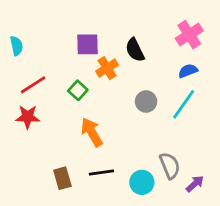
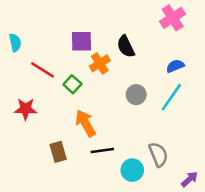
pink cross: (189, 35) -> (173, 18), moved
red line: (33, 85) -> (42, 70), moved, turned 65
black line: (101, 173) -> (102, 151), moved
brown rectangle: (62, 178) -> (58, 152), moved
purple arrow: (195, 184) -> (190, 179), moved

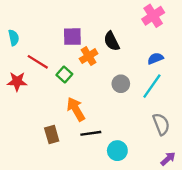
red star: (26, 109) -> (17, 81), moved
gray semicircle: (158, 154) -> (161, 124), moved

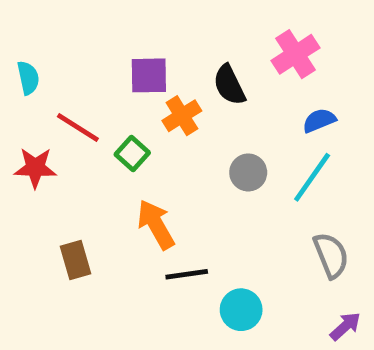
pink cross: (153, 16) -> (296, 54), moved
brown rectangle: (52, 134) -> (75, 260), moved

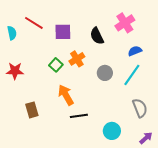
orange cross: (182, 116) -> (77, 59), moved
red line: (78, 128) -> (34, 23), moved
cyan circle: (241, 310) -> (112, 131), moved

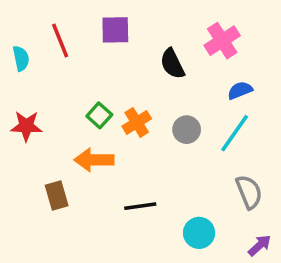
red line: (34, 23) -> (60, 41), turned 36
purple square: (63, 32) -> (115, 30), moved
orange cross: (77, 59) -> (137, 122), moved
orange arrow: (66, 95) -> (94, 160), moved, turned -60

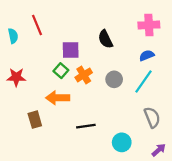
purple square: (115, 30) -> (71, 50), moved
pink cross: (222, 41) -> (149, 25), moved, turned 30

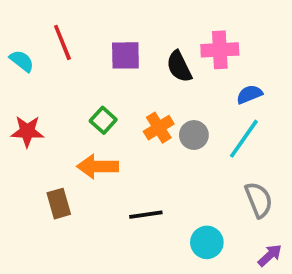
pink cross: (149, 25) -> (220, 50), moved
cyan semicircle: (13, 36) -> (22, 61), turned -40
purple square: (71, 50) -> (125, 55), moved
orange cross: (84, 75) -> (159, 128), moved

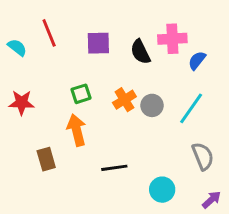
blue semicircle: (249, 94) -> (197, 60), moved, turned -30
green square: (103, 120) -> (81, 94), turned 30
orange arrow: (98, 166) -> (77, 130), turned 76

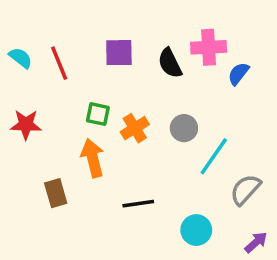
red line: (49, 33) -> (59, 63), moved
green square: (81, 94) -> (98, 114), turned 30
orange cross: (124, 100) -> (135, 128), moved
cyan line: (191, 108) -> (214, 156), moved
gray semicircle: (203, 156) -> (245, 190), turned -116

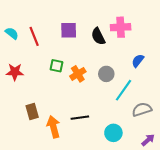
blue semicircle: (238, 74) -> (138, 61), moved
orange arrow: (93, 158) -> (53, 127), moved
gray semicircle: (245, 190) -> (142, 109), turned 30

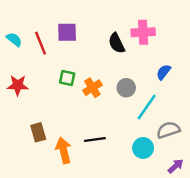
purple square: (69, 30) -> (67, 32), moved
cyan circle: (113, 133) -> (143, 148), moved

